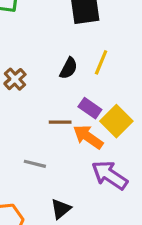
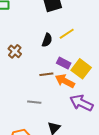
yellow line: (101, 62) -> (67, 34), turned 42

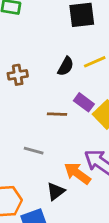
brown cross: (15, 51) -> (18, 75), turned 32
orange arrow: (65, 81) -> (77, 173), moved

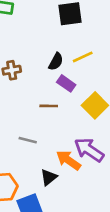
purple rectangle: (84, 102) -> (66, 83), moved

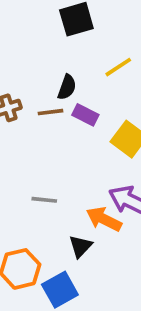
yellow line: (83, 57) -> (118, 67), moved
brown line: (49, 106) -> (51, 112), moved

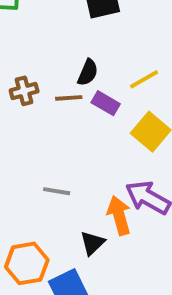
yellow line: (118, 67) -> (144, 79), moved
orange arrow: (104, 219) -> (119, 215), turned 44

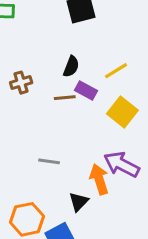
brown line: (69, 98) -> (65, 98), moved

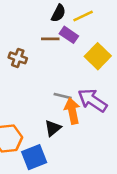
yellow line: (116, 71) -> (83, 16), moved
brown cross: (21, 83) -> (18, 58), moved, turned 30
gray line: (49, 161) -> (63, 96), moved

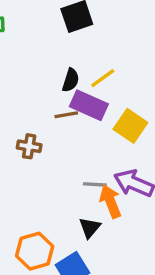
purple rectangle: (69, 35) -> (89, 105), size x1.5

